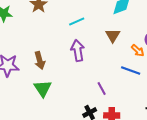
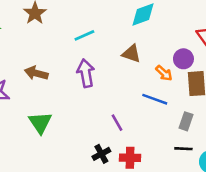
brown triangle: (113, 35) -> (131, 54), turned -42
brown arrow: (40, 60) -> (36, 73), moved, turned 120

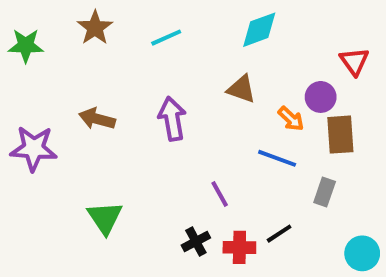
cyan line: (84, 35) -> (166, 38), moved
green triangle: (40, 123) -> (105, 218), moved
black line: (183, 149) -> (279, 234), moved, turned -36

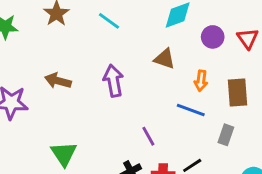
cyan line: (166, 38) -> (109, 21), turned 60
purple circle: (321, 97) -> (213, 37), moved
orange arrow: (291, 119) -> (201, 81), turned 54

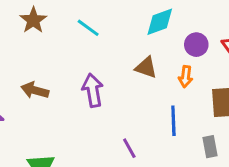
orange arrow: (201, 81) -> (186, 77), moved
blue line: (191, 110) -> (173, 121), turned 68
gray rectangle: (226, 135) -> (210, 147), turned -30

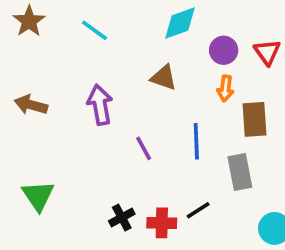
orange arrow: (186, 77) -> (225, 88), moved
gray rectangle: (210, 147) -> (240, 172), size x1.4
purple line: (129, 148) -> (144, 148), moved

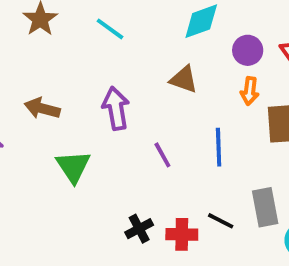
gray rectangle: (240, 172) -> (265, 207), moved
green triangle: (38, 196) -> (73, 167), moved
black line: (198, 210) -> (221, 221), turned 60

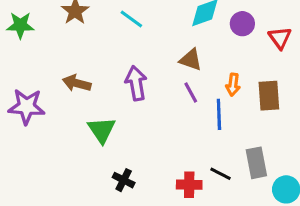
purple circle: (248, 50) -> (242, 24), moved
orange arrow: (250, 91) -> (233, 85), moved
purple line: (162, 155) -> (191, 92), moved
black cross: (139, 229) -> (124, 180), moved, turned -35

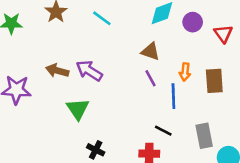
purple arrow: (136, 83) -> (89, 71), moved, turned -48
black line: (220, 174) -> (163, 131), moved

